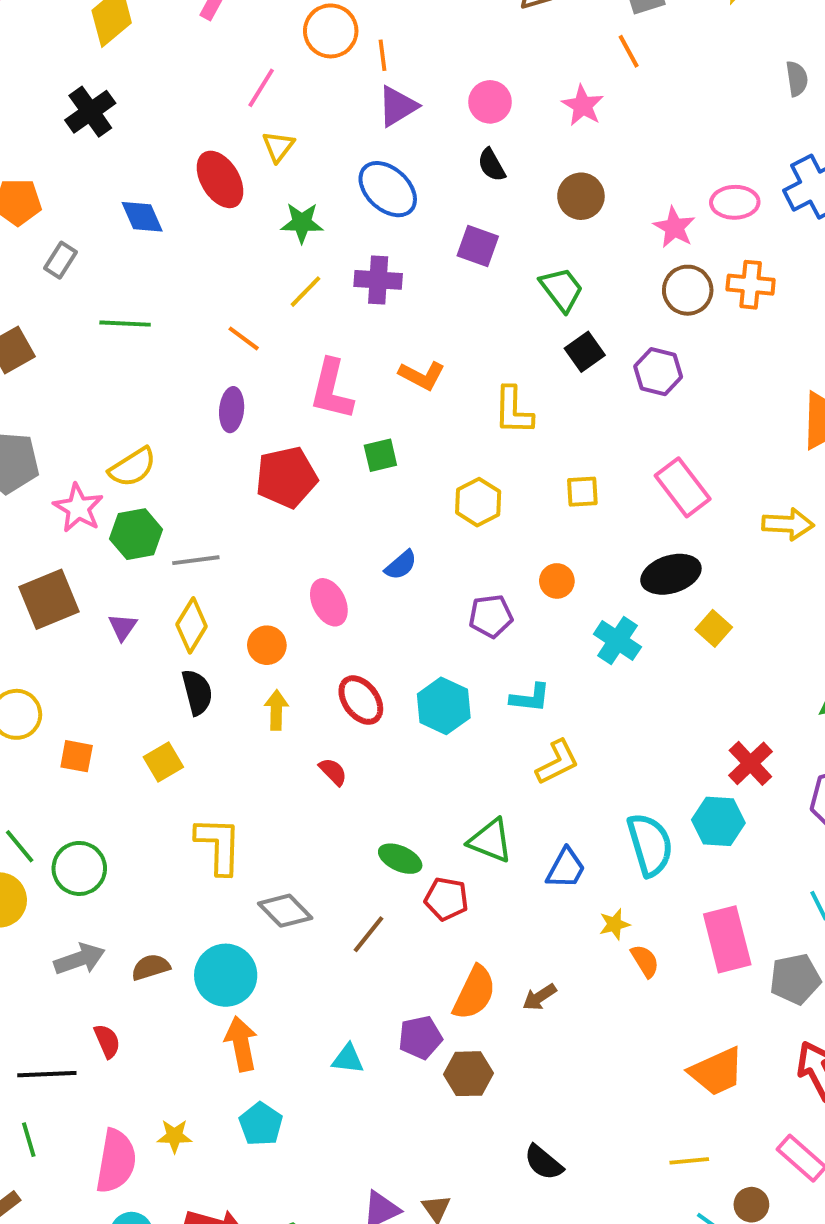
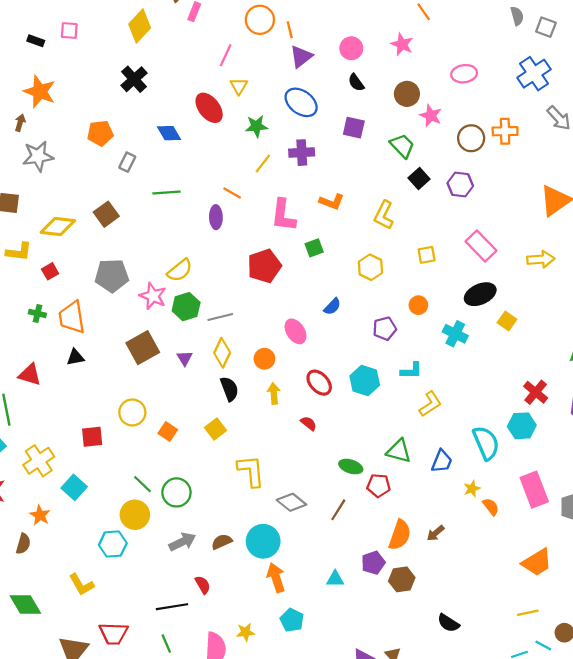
pink ellipse: (735, 202) -> (464, 74), moved
pink star: (674, 227) -> (431, 116), moved
purple ellipse: (232, 410) -> (216, 217), moved
yellow L-shape: (513, 411) -> (384, 215), turned 32
orange square: (77, 756) -> (168, 431), turned 30

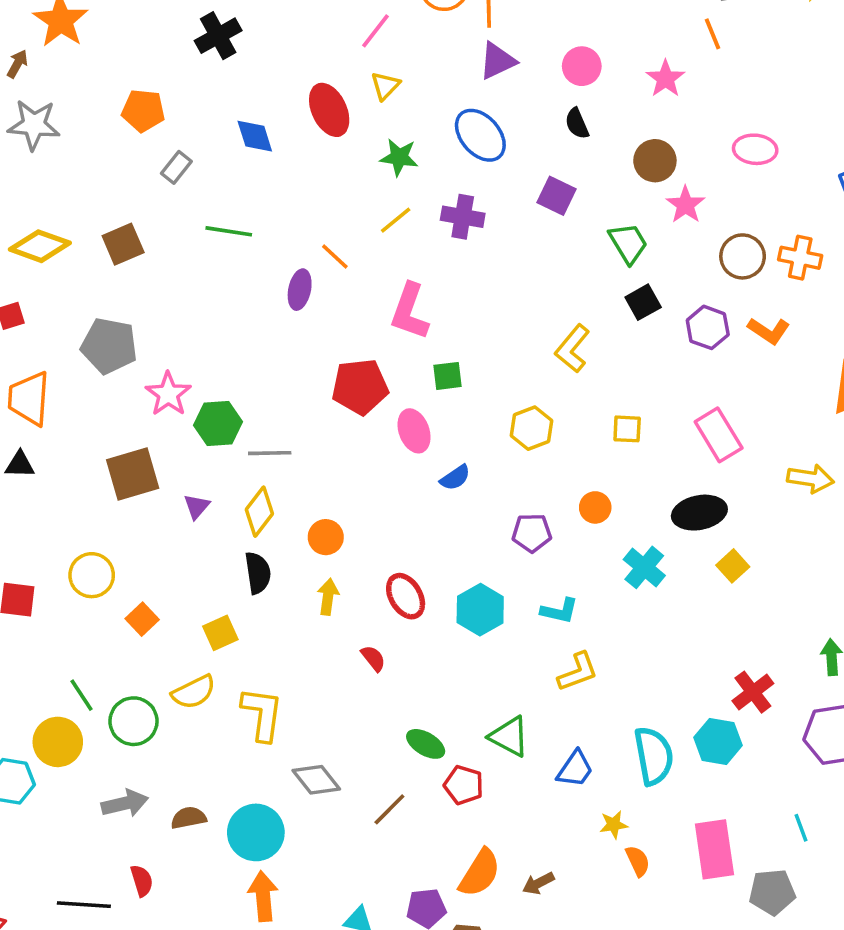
orange L-shape: (332, 202) -> (769, 331), moved
yellow semicircle: (180, 270) -> (194, 692), moved
pink ellipse: (295, 331) -> (414, 431), moved

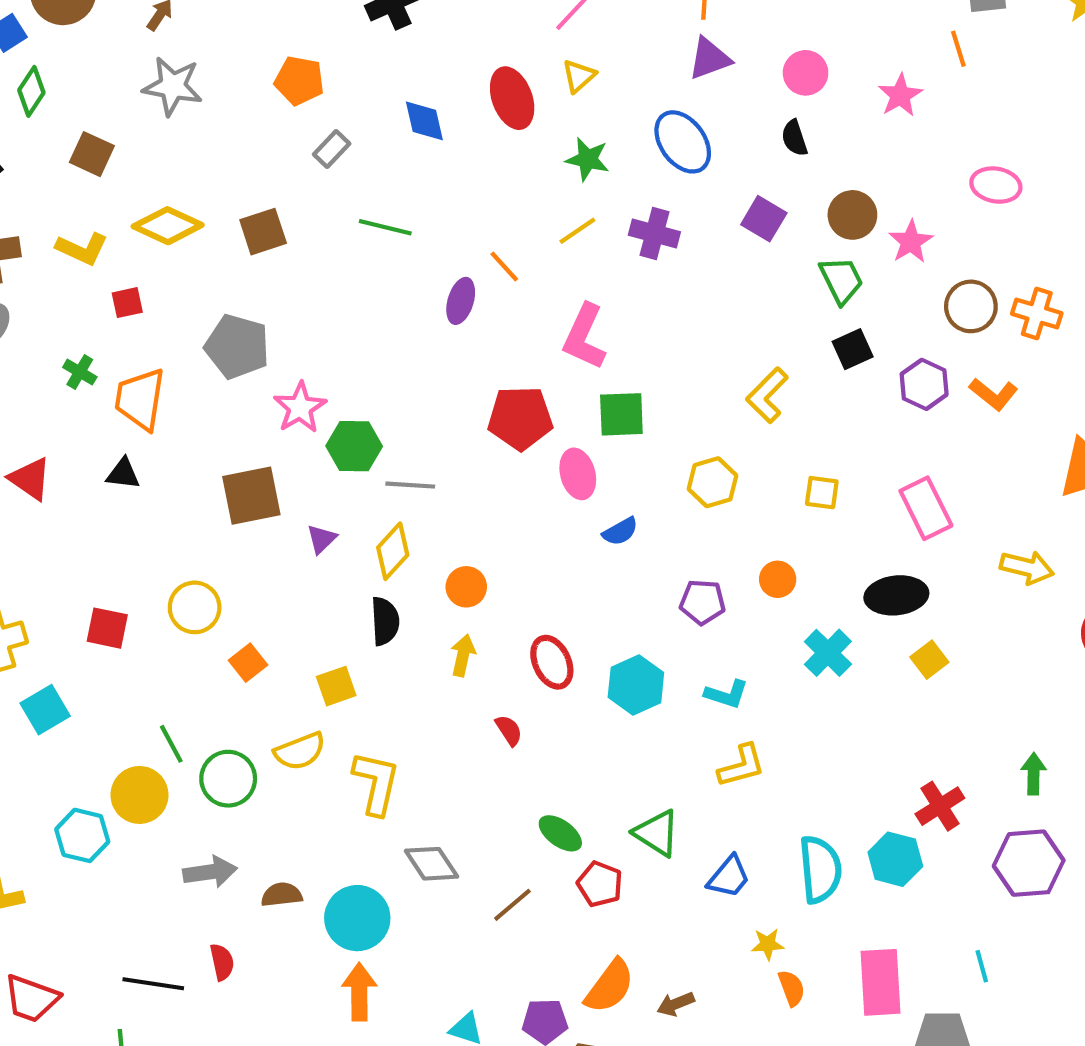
brown circle: (655, 161) -> (852, 215), moved
green square: (447, 376) -> (621, 414), size x1.4

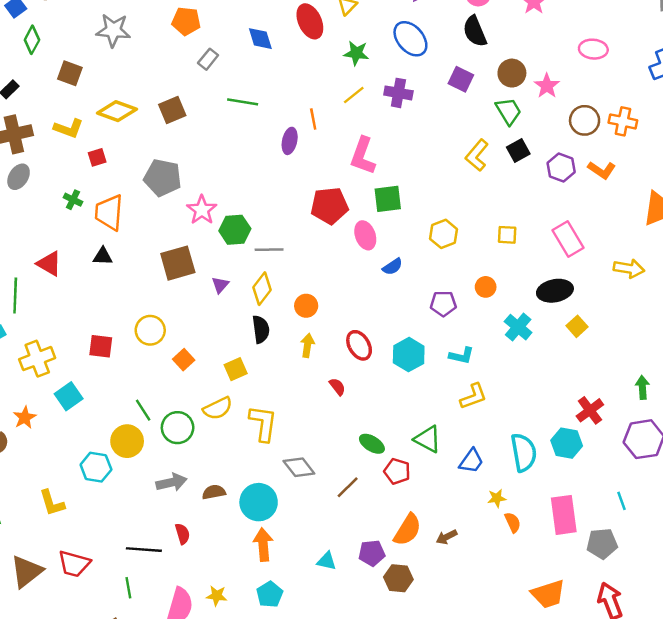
black semicircle: (794, 138) -> (475, 31), size x1.5
orange line: (504, 266) -> (313, 119), turned 36
yellow L-shape: (767, 395) -> (477, 155), moved

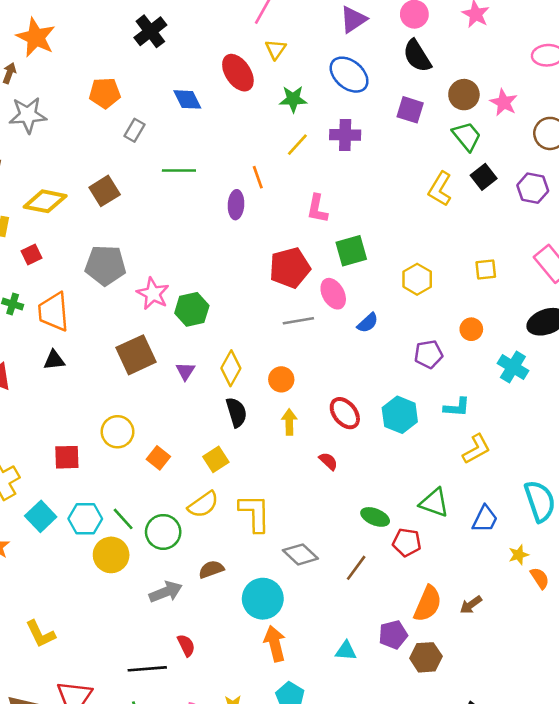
pink L-shape: (363, 156) -> (317, 209), size x0.7
gray line: (269, 250) -> (298, 321), moved
cyan hexagon: (96, 467) -> (85, 519), moved
brown semicircle: (214, 492) -> (211, 569), moved

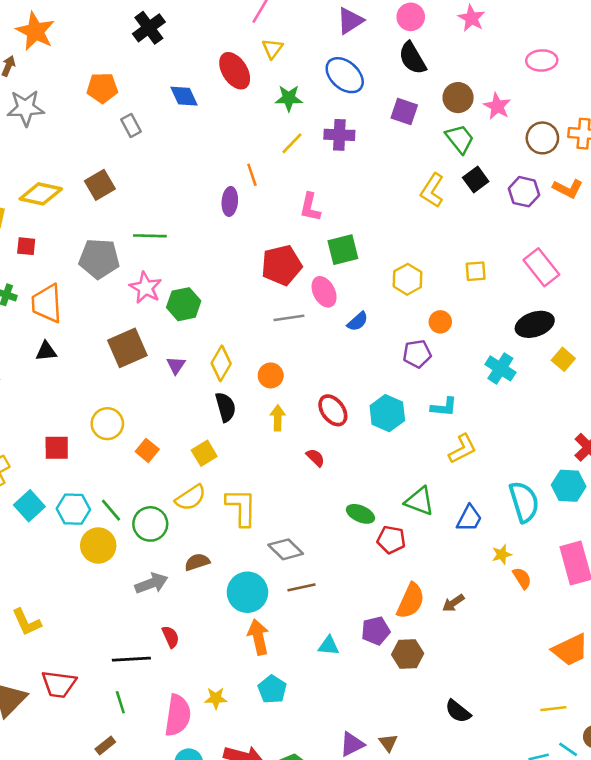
gray rectangle: (135, 130) -> (131, 125), turned -60
green line: (179, 170) -> (150, 236), moved
red square: (32, 254) -> (26, 246), turned 30
orange circle: (471, 329) -> (440, 322), moved
brown line: (356, 568) -> (302, 587), moved, turned 40

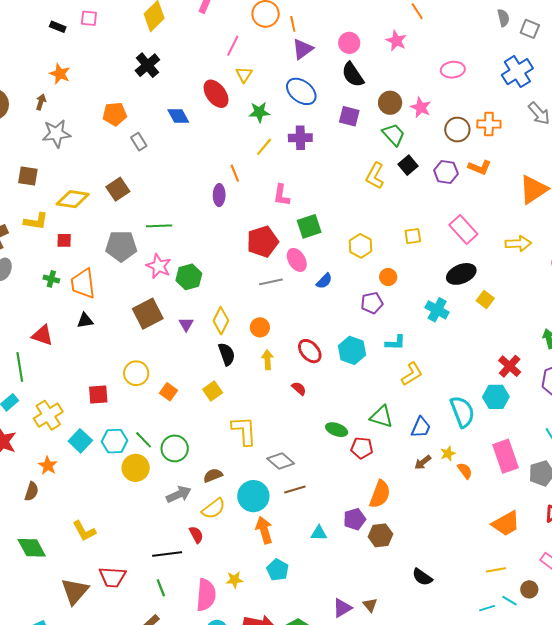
orange star: (35, 31) -> (60, 74), size x0.7
yellow semicircle: (191, 498) -> (214, 509), moved
brown arrow: (453, 603) -> (423, 462), moved

